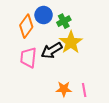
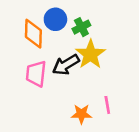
orange diamond: (26, 26) -> (33, 34), turned -35
pink line: (84, 90) -> (107, 105), moved

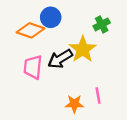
green cross: (81, 27) -> (102, 24), moved
orange diamond: (33, 34) -> (31, 30), turned -72

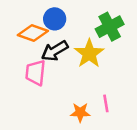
green cross: (102, 24) -> (110, 27), size x1.5
black arrow: (60, 59) -> (55, 51), moved

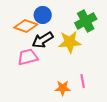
yellow star: (89, 53) -> (70, 42), turned 30
pink trapezoid: (35, 73) -> (28, 57), turned 70

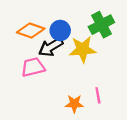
blue circle: (43, 15) -> (60, 31), moved

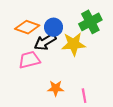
pink line: (98, 95) -> (84, 96), moved
orange star: (74, 104) -> (56, 88), moved

